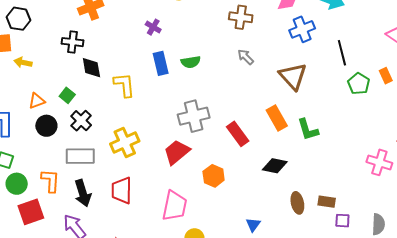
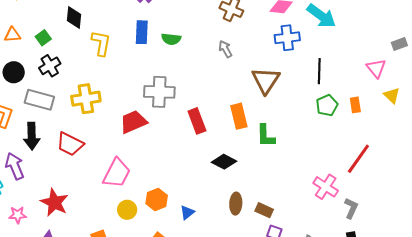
black circle: (46, 126) -> (14, 72), moved
orange hexagon: (214, 176) -> (157, 199), moved
red trapezoid: (122, 190) -> (70, 144), turned -80

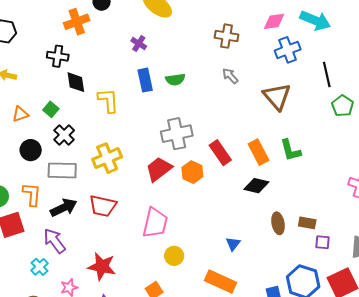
orange rectangle: (239, 116) -> (258, 152), moved
black arrow: (32, 136) -> (64, 208), turned -100
orange hexagon: (157, 199) -> (192, 172), moved

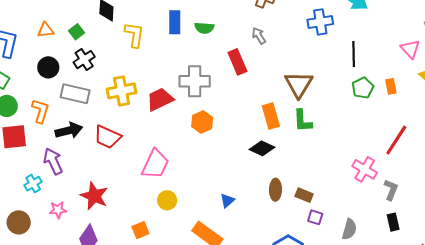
brown triangle: (277, 97) -> (299, 84), moved
red rectangle: (220, 153) -> (237, 62), moved
red trapezoid: (159, 169) -> (160, 99), moved

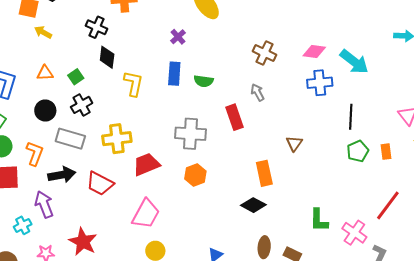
brown triangle: (299, 84) -> (294, 144), size x0.6
red trapezoid: (160, 99) -> (146, 164), moved
green L-shape: (303, 121) -> (319, 220), moved

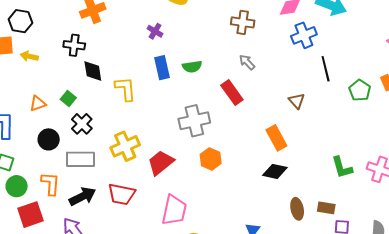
yellow arrow: (43, 32) -> (29, 56), moved
black line: (351, 117) -> (326, 69), moved

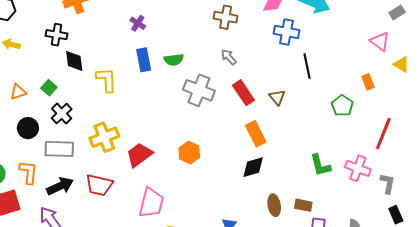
blue cross: (304, 35) -> (286, 32), turned 30
green pentagon: (360, 90) -> (342, 106), moved
red rectangle: (232, 92) -> (243, 93), moved
gray cross: (194, 121) -> (199, 90), moved, turned 32
black diamond: (275, 171) -> (253, 167), turned -30

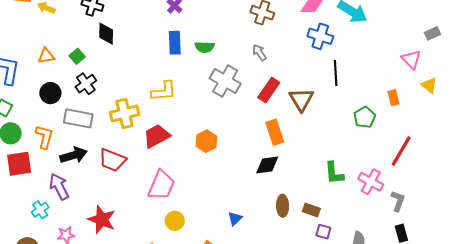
yellow L-shape: (106, 80) -> (164, 91), moved, turned 80
red rectangle: (243, 93) -> (269, 90), turned 60
brown triangle: (277, 97) -> (301, 99), size x1.5

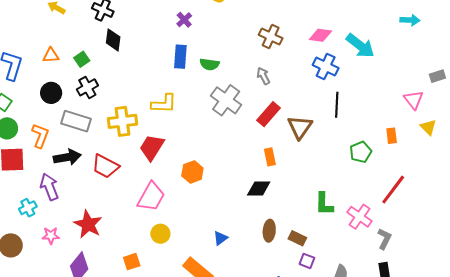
orange rectangle: (275, 132) -> (270, 157), size x0.7
red trapezoid: (157, 136) -> (152, 147), turned -36
orange hexagon: (206, 141) -> (192, 172), moved

